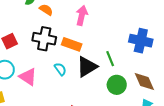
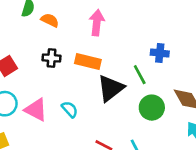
black cross: (44, 39) -> (52, 58), size x0.6
blue cross: (141, 41) -> (160, 53), moved, size x0.6
cyan semicircle: (60, 69) -> (70, 109), moved

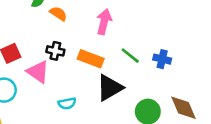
green line: (140, 75) -> (130, 56), moved, turned -30
cyan semicircle: (70, 109) -> (67, 103), turned 114
pink triangle: (36, 110) -> (38, 72), moved

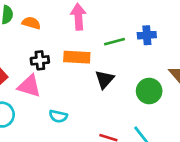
green line: (130, 56) -> (114, 42), turned -36
black triangle: (110, 88) -> (104, 79), size x0.7
cyan semicircle: (67, 103) -> (58, 116), moved, turned 42

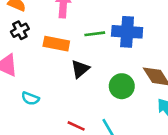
blue cross: (147, 35) -> (127, 32), size x1.6
black cross: (40, 60) -> (20, 30), moved, turned -30

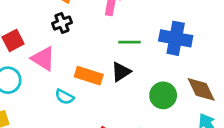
green line: (95, 34) -> (129, 42), moved
orange rectangle: (56, 44) -> (89, 76), moved

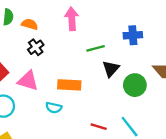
blue cross: (176, 38) -> (133, 35), size x0.7
black triangle: (121, 72) -> (111, 69), moved

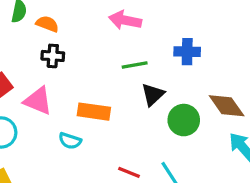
pink arrow: (72, 19) -> (125, 20), moved, turned -80
black cross: (36, 47) -> (53, 56), turned 35

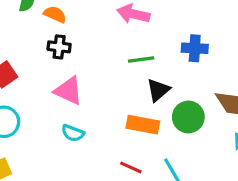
pink triangle: (38, 101) -> (68, 91), moved
orange rectangle: (94, 112) -> (143, 125), moved

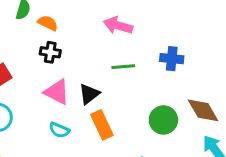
black triangle: (158, 90) -> (89, 94), moved
orange rectangle: (143, 125) -> (102, 125), moved, turned 52

